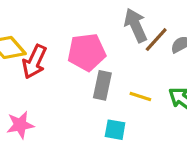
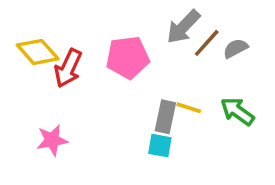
gray arrow: (136, 25) -> (183, 27), turned -112
gray rectangle: (102, 85) -> (165, 117), moved

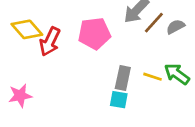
yellow line: (189, 108) -> (153, 77), moved
pink star: (52, 140) -> (20, 96), moved

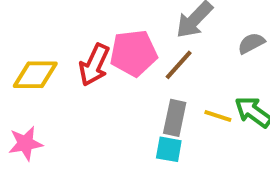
brown line: (154, 23) -> (179, 65), moved
yellow diamond: (27, 29) -> (35, 75), moved, turned -48
red arrow: (50, 42) -> (94, 65), moved

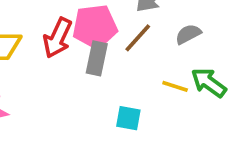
gray semicircle: (251, 43) -> (188, 34), moved
gray rectangle: (175, 118) -> (97, 58), moved

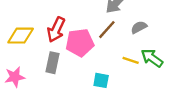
pink pentagon: (95, 27) -> (80, 43), moved
gray rectangle: (97, 58) -> (53, 63), moved

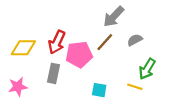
green arrow: (152, 58) -> (147, 69), turned -95
yellow line: (131, 60) -> (135, 87), moved

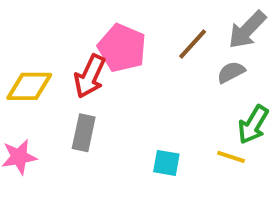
gray arrow: (114, 17) -> (247, 30), moved
brown line: (105, 42) -> (193, 44), moved
pink pentagon: (79, 54) -> (122, 48), moved, turned 30

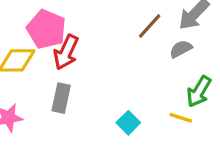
pink pentagon: (122, 48) -> (46, 29), moved
cyan square: (166, 163) -> (128, 123), turned 35

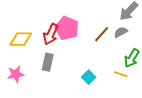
brown line: (150, 26) -> (102, 34), moved
pink pentagon: (46, 29) -> (67, 28), moved

